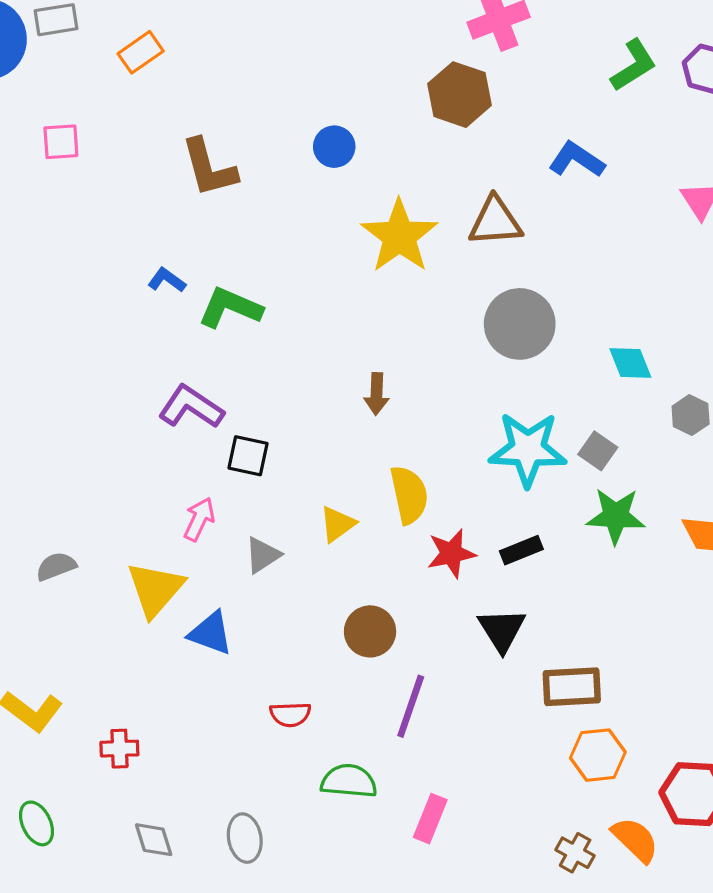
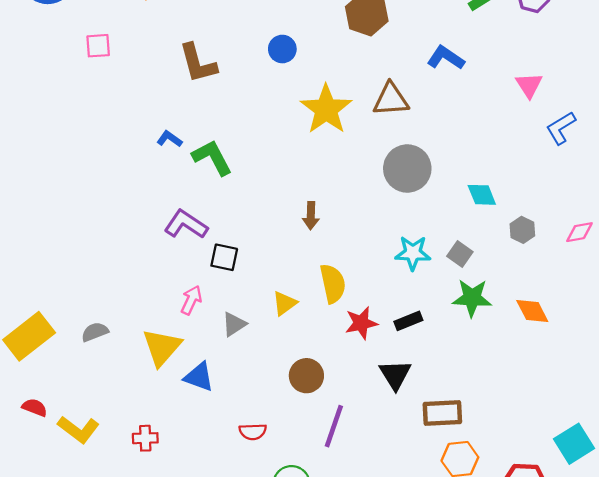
green L-shape: (230, 308) -> (212, 158), turned 39
cyan star: (528, 449) -> (413, 253), size x0.7
red cross: (119, 749) -> (145, 438), moved

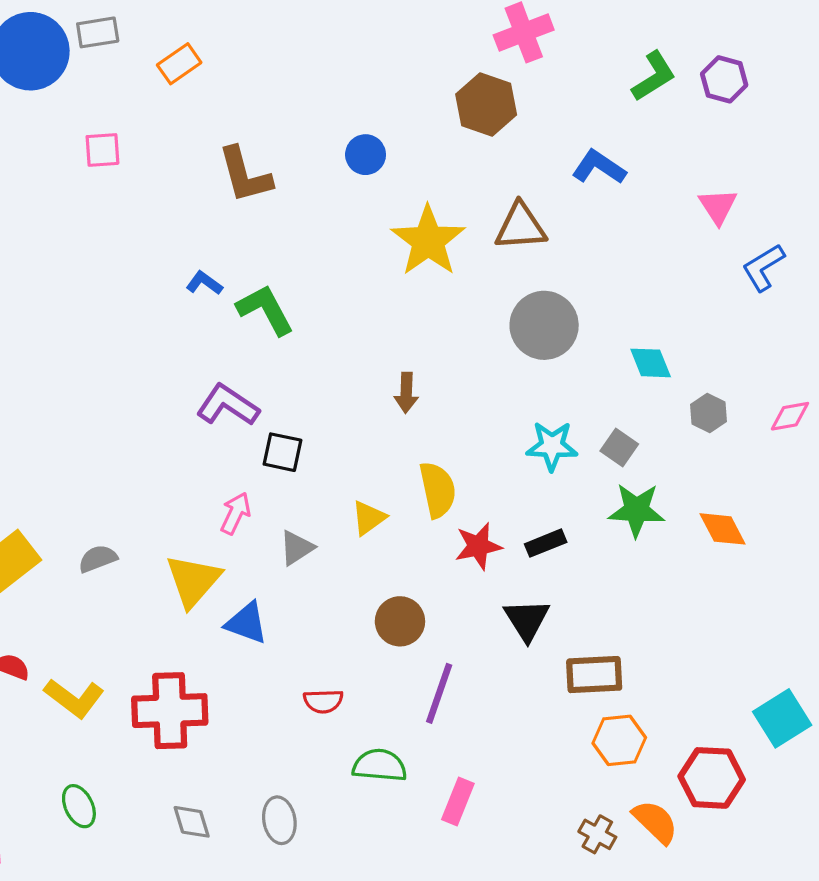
red cross: (145, 438) -> (170, 711), size x2.0

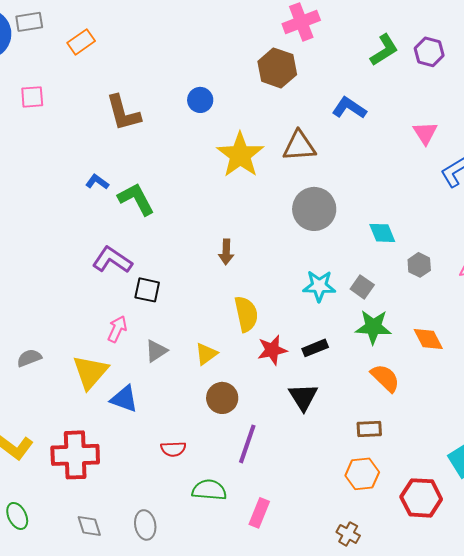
yellow triangle: (369, 518) -> (206, 354), moved
brown rectangle: (594, 675) -> (369, 429), moved, size x0.7
orange semicircle: (655, 822) -> (385, 378), moved

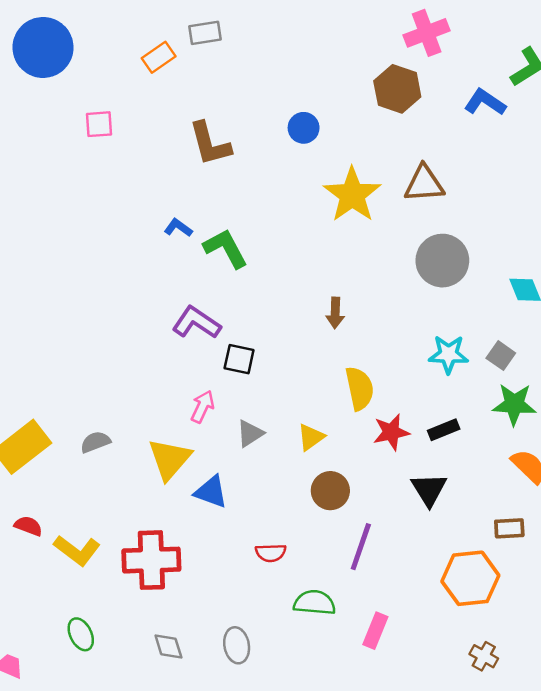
gray rectangle: (29, 22) -> (205, 33), moved
blue L-shape: (349, 108) -> (485, 102), moved
orange hexagon: (362, 474) -> (470, 578), moved, size x1.4

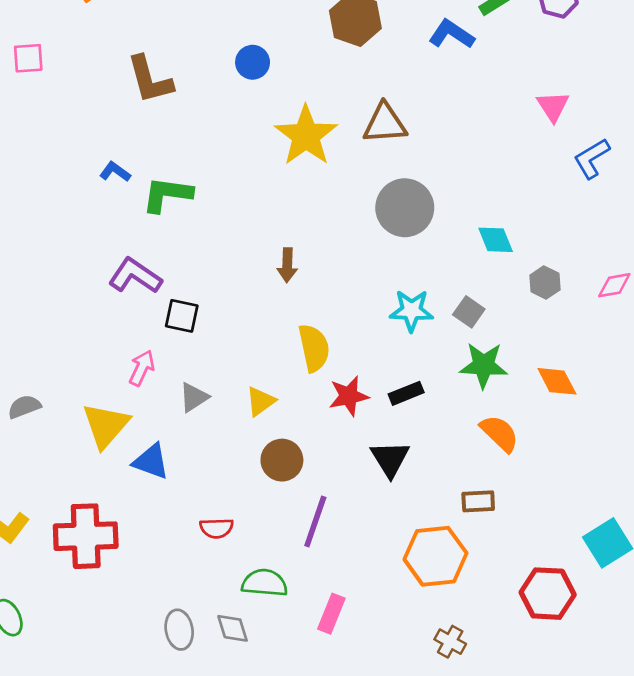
green L-shape: (226, 248) -> (167, 194), turned -54
gray diamond: (168, 646) -> (233, 628), moved

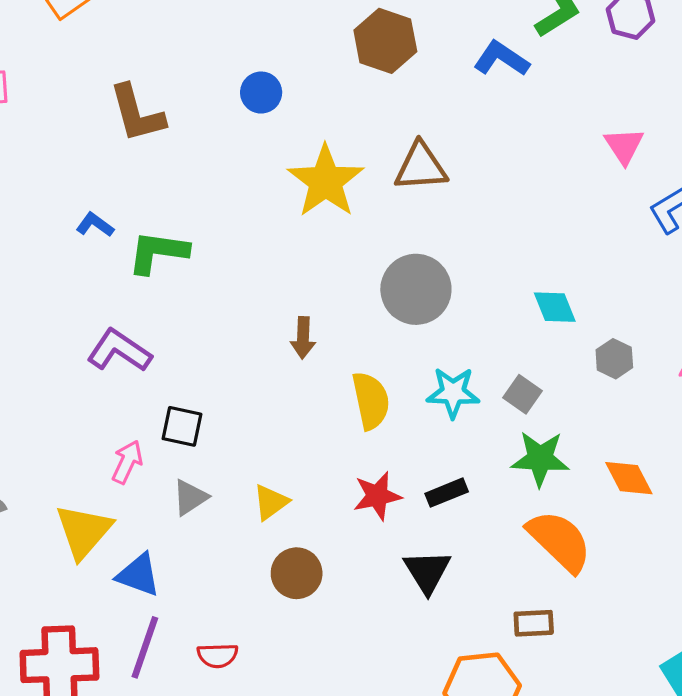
gray circle: (405, 208) -> (416, 289), moved
black square: (182, 316) -> (182, 426), moved
yellow semicircle: (314, 348) -> (371, 401), moved
orange semicircle: (500, 433) -> (560, 541), size x1.4
purple line: (315, 521) -> (145, 647), moved

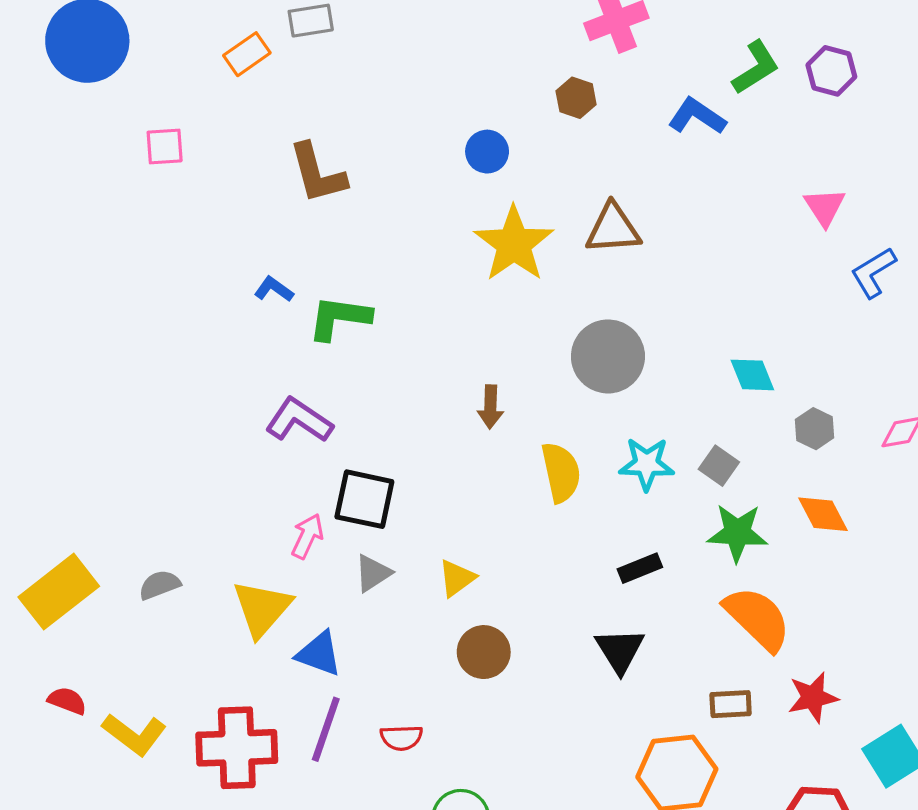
brown hexagon: (385, 41) -> (576, 98), size x0.6
blue circle: (261, 93) -> (487, 152), moved
black square: (182, 426) -> (364, 499), size x1.4
orange diamond: (629, 478) -> (823, 514), moved
red star: (377, 496) -> (813, 697), moved

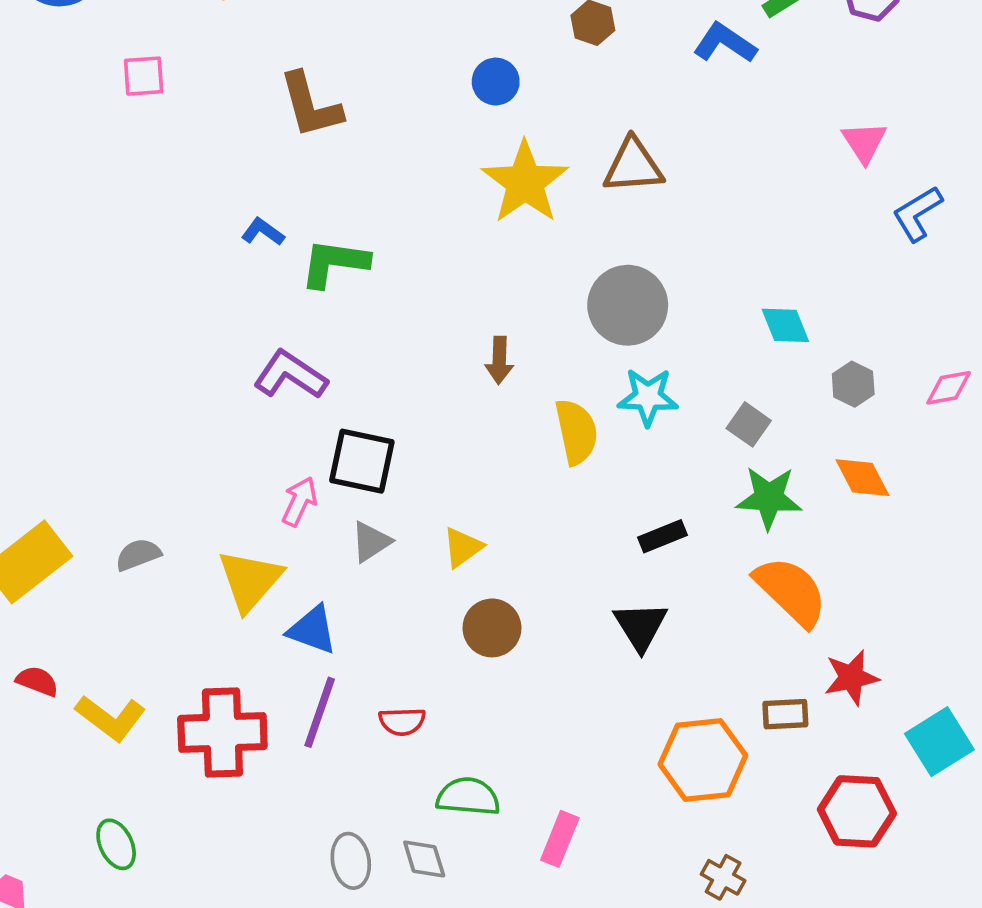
cyan star: (647, 464) -> (648, 397), moved
brown rectangle: (731, 704) -> (785, 714), moved

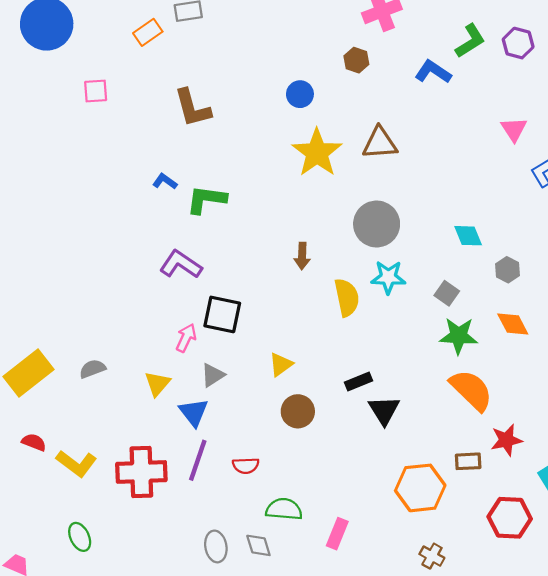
black rectangle: (663, 536) -> (358, 382), moved
gray triangle: (371, 542) -> (213, 375), moved
yellow triangle: (250, 580) -> (157, 384), size x0.7
blue triangle: (312, 630) -> (194, 412), turned 32

